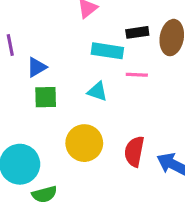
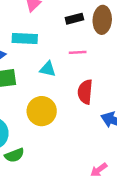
cyan rectangle: (107, 51) -> (25, 38), moved
red semicircle: (134, 151) -> (85, 92), moved

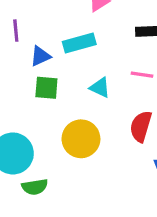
cyan rectangle: (25, 38) -> (79, 43), turned -30

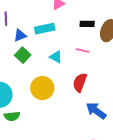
green square: (46, 88) -> (23, 55), turned 35

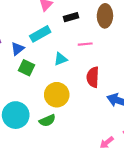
black rectangle: (87, 24) -> (71, 17), moved
cyan triangle: (56, 57) -> (61, 59), turned -32
green semicircle: (12, 116) -> (47, 120), moved

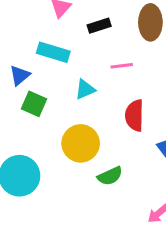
cyan rectangle: (40, 34) -> (53, 52), turned 48
green semicircle: (47, 120) -> (110, 176), moved

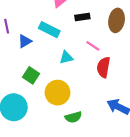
pink line: (122, 66) -> (93, 46), turned 32
green square: (34, 104) -> (31, 75), moved
red semicircle: (134, 115) -> (103, 67), moved

